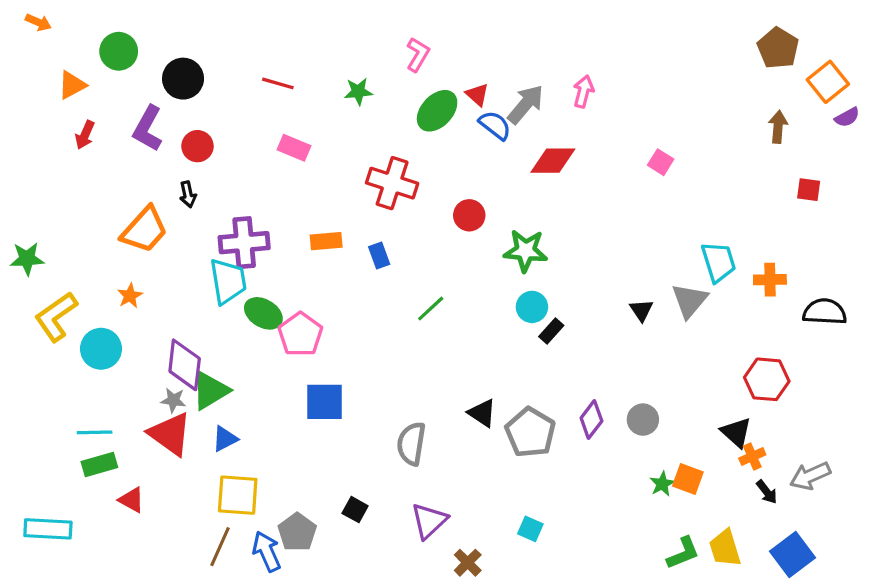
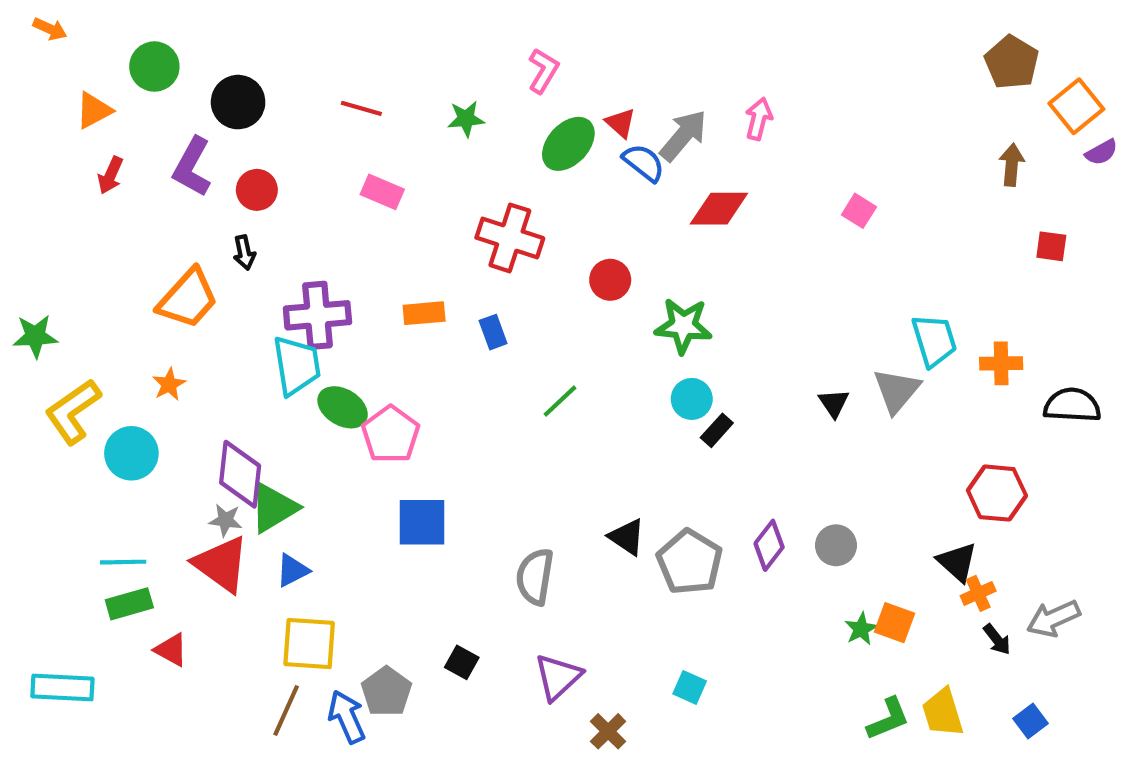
blue square: (792, 555) -> (1030, 721), size x0.6

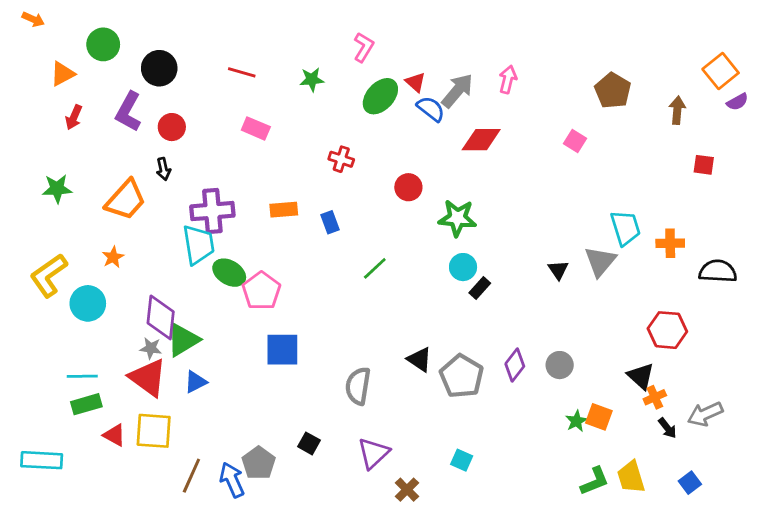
brown pentagon: (1012, 62) -> (613, 91), moved
red cross: (510, 238) -> (341, 159), size x0.6
green star: (35, 336) -> (57, 189), moved
yellow square: (309, 644) -> (154, 431), moved

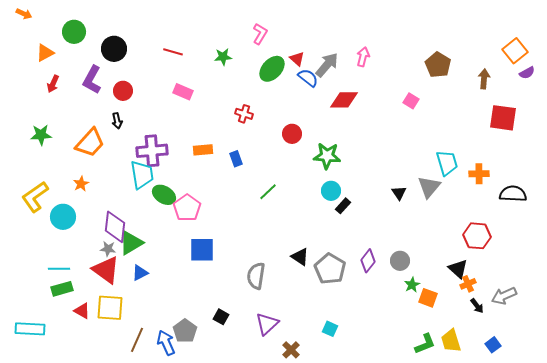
red square: (704, 165) -> (503, 118), size x1.8
green star: (576, 421) -> (412, 285), moved

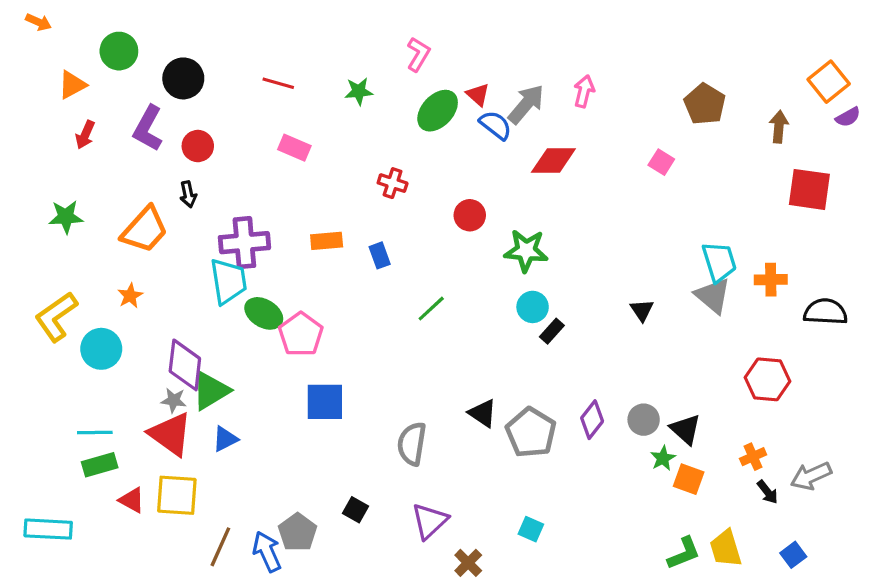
gray triangle: (429, 187) -> (713, 296), moved, turned -30
black triangle: (458, 269) -> (685, 429), moved

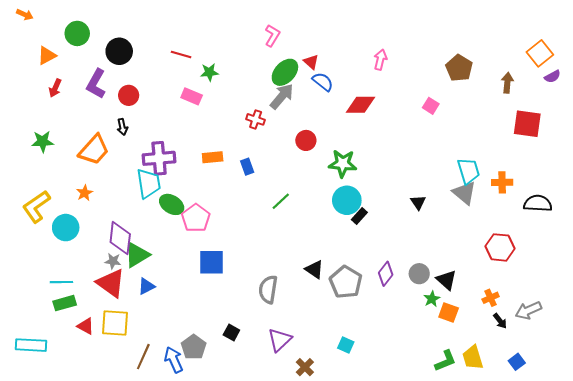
green star: (359, 91) -> (209, 72), moved
gray arrow: (526, 104) -> (282, 96), moved
cyan circle: (533, 307) -> (347, 200), size x1.4

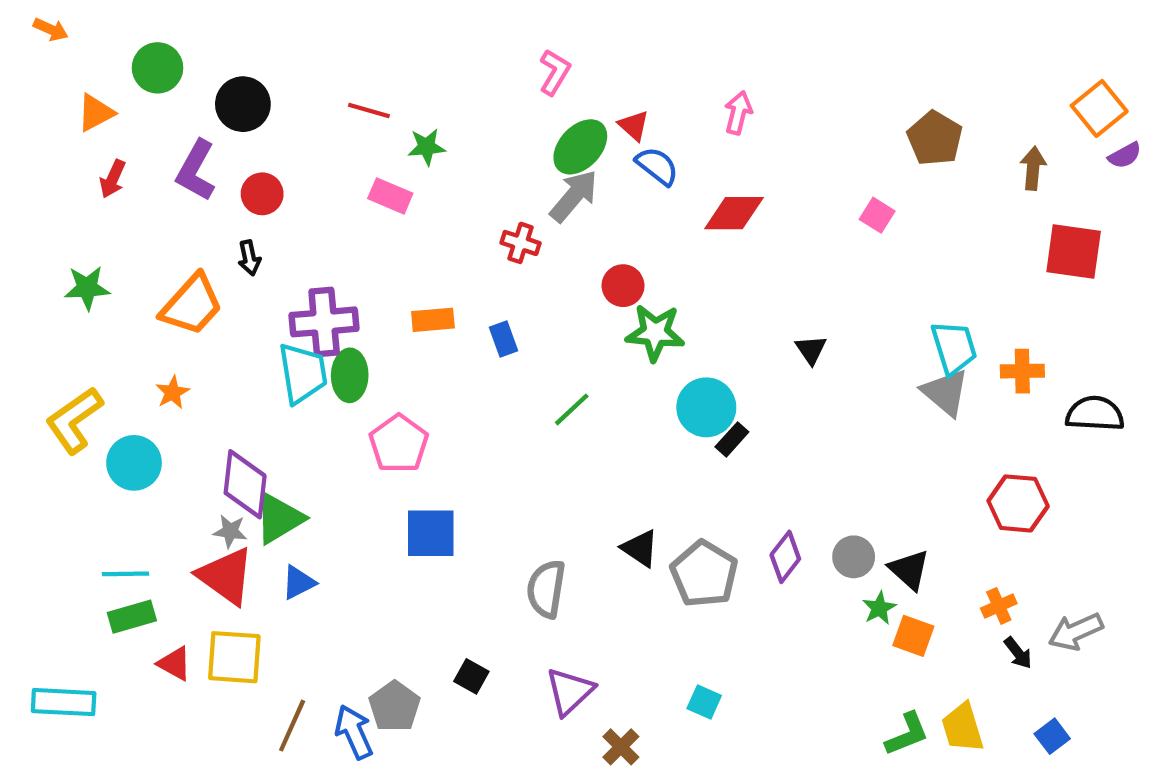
pink arrow: (380, 60) -> (738, 113), moved
green star: (343, 164) -> (655, 333), moved
black triangle: (418, 202) -> (811, 350), moved
green ellipse: (172, 204) -> (350, 375), moved, turned 60

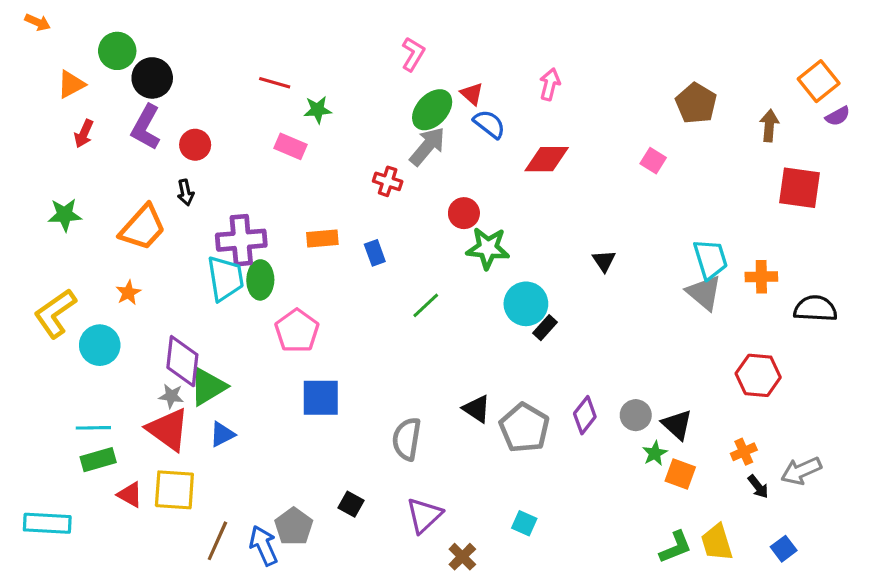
black circle: (243, 104) -> (152, 78), moved

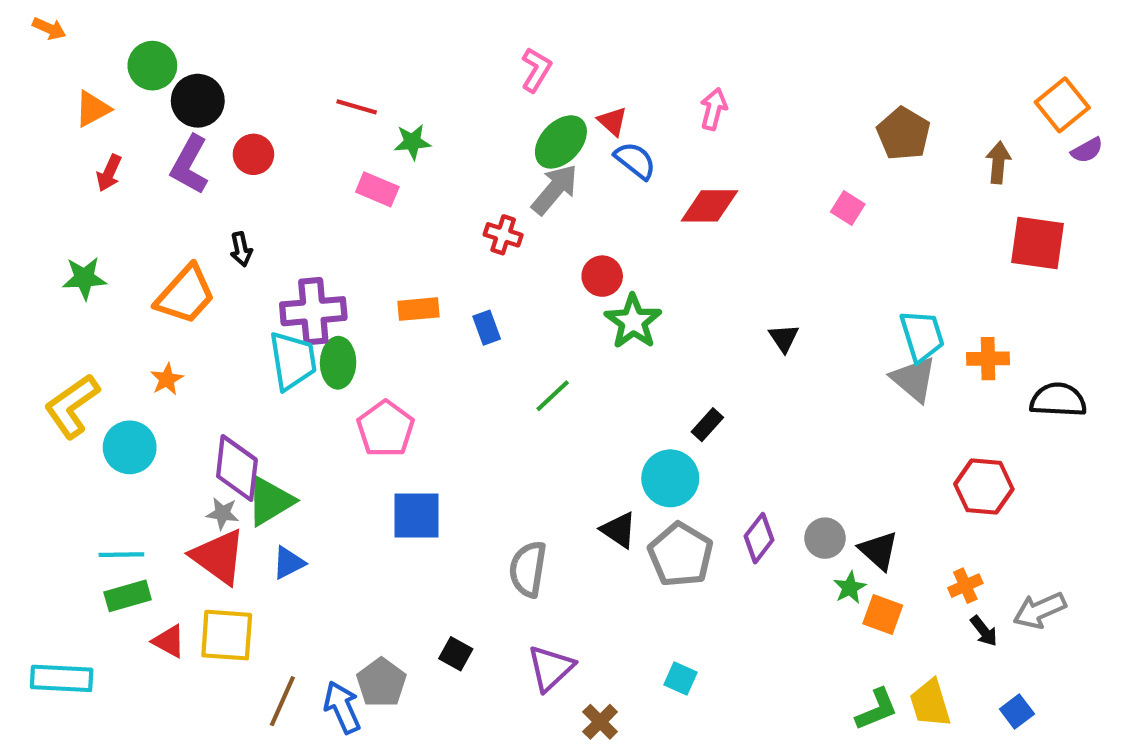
red circle: (195, 145) -> (253, 154), moved
green star: (488, 248) -> (633, 321), turned 30
cyan circle: (526, 304) -> (670, 478), moved

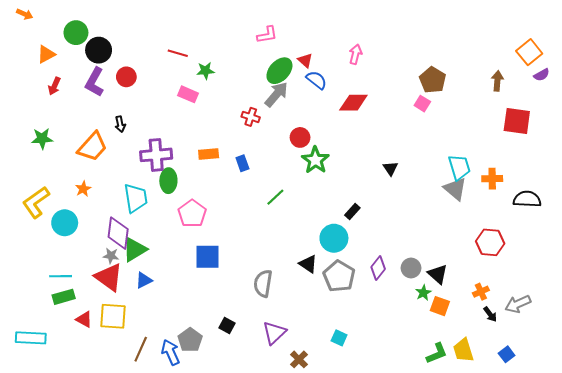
pink L-shape: (536, 70) -> (267, 35), turned 50
brown pentagon: (903, 134) -> (433, 80), moved
cyan trapezoid: (293, 361) -> (136, 198), moved

